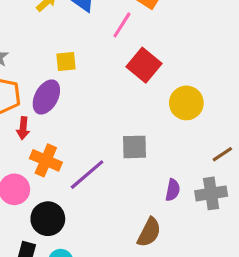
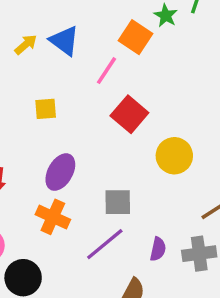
purple ellipse: (46, 97) -> (60, 172), moved
orange cross: (46, 160) -> (53, 217), moved
purple line: (87, 175) -> (105, 244), moved

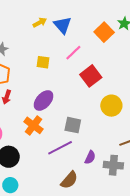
pink line: (106, 71) -> (73, 53), moved

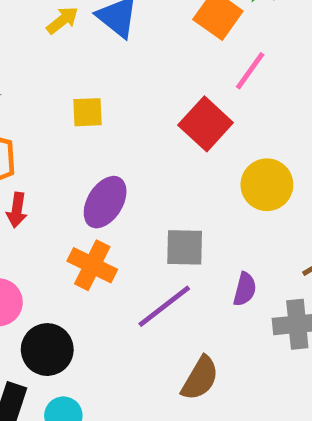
pink line: (73, 53) -> (250, 71), moved
purple semicircle: (90, 157) -> (245, 289), moved

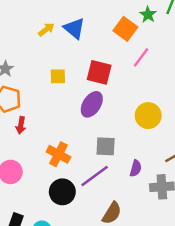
red square: (206, 124) -> (99, 72), moved, turned -30
purple ellipse: (105, 202) -> (92, 104), moved
black circle: (47, 350) -> (62, 192), moved

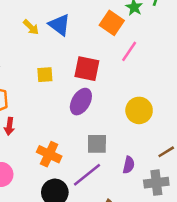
yellow arrow: (46, 29) -> (31, 27), turned 84

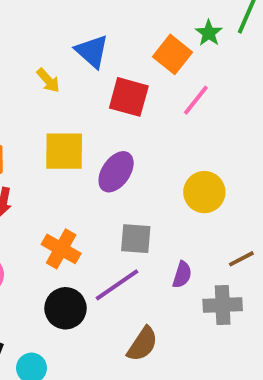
yellow arrow: (31, 27) -> (48, 80), moved
red square: (87, 69) -> (129, 97), moved
yellow square: (45, 75) -> (64, 151), moved, size x1.6

